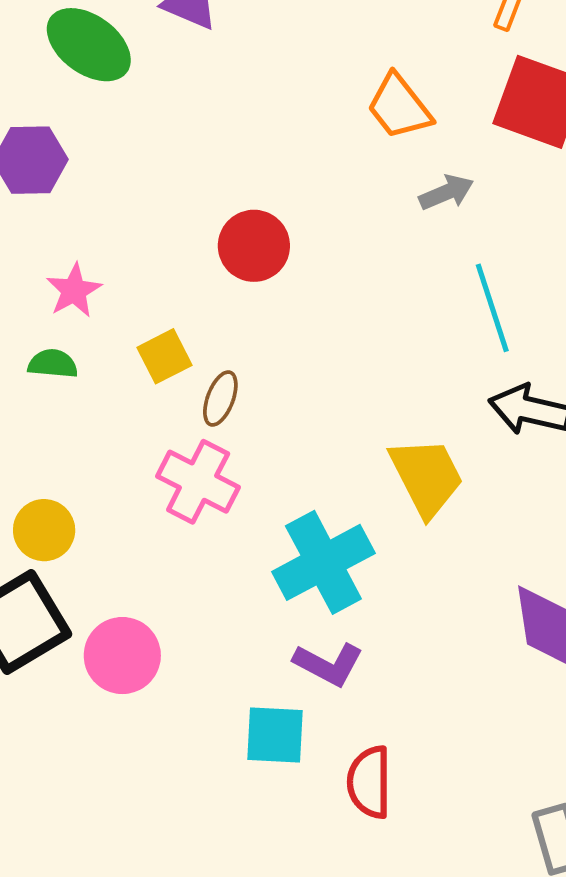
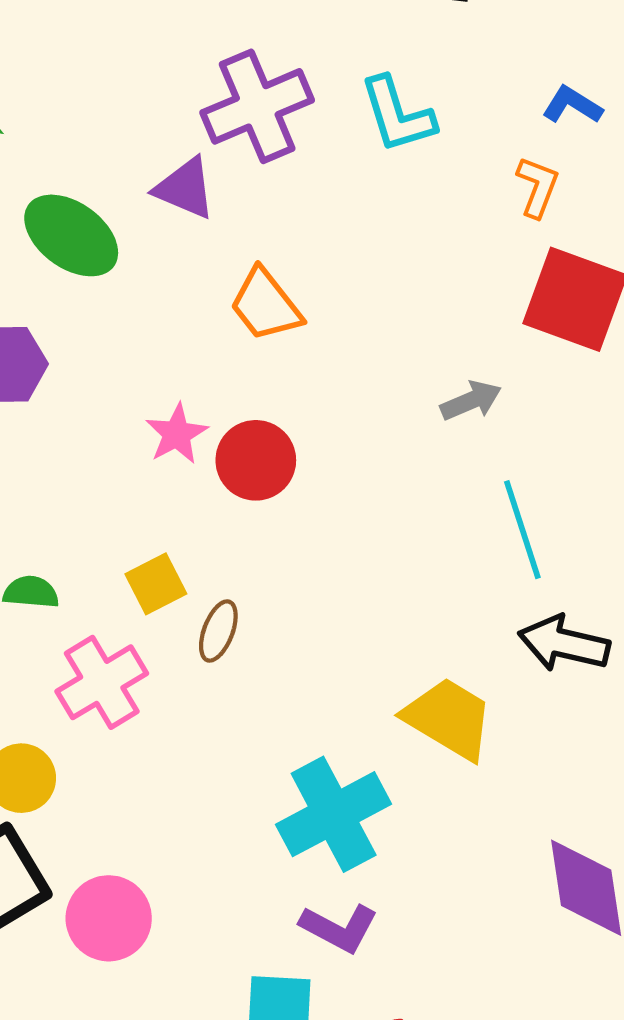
orange trapezoid: (399, 107) -> (266, 305), moved
pink star: (74, 290) -> (177, 434), moved
yellow trapezoid: (426, 477) -> (449, 718), turned -32
pink cross: (198, 482) -> (102, 682), moved, turned 32

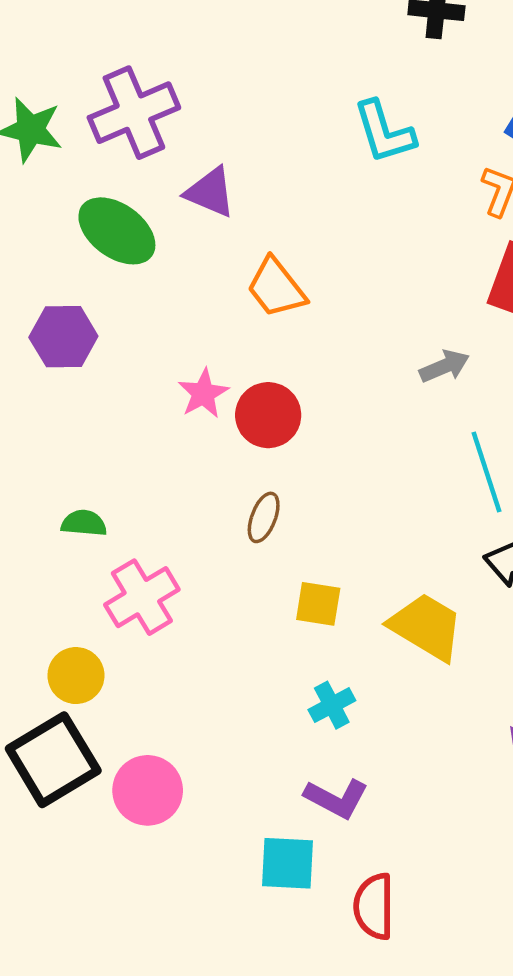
purple cross: (257, 106) -> (134, 113), moved
yellow square: (156, 584) -> (318, 604), moved, turned 36
brown ellipse: (218, 631) -> (264, 517), moved
cyan cross: (334, 814) -> (332, 705), size x0.5

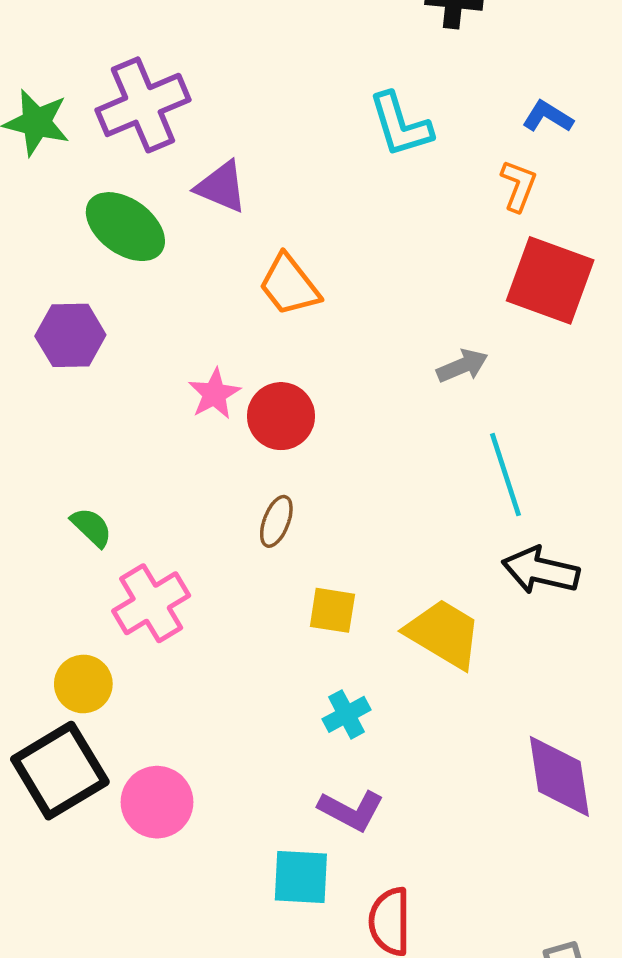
green semicircle: (84, 523) -> (91, 527), turned 39

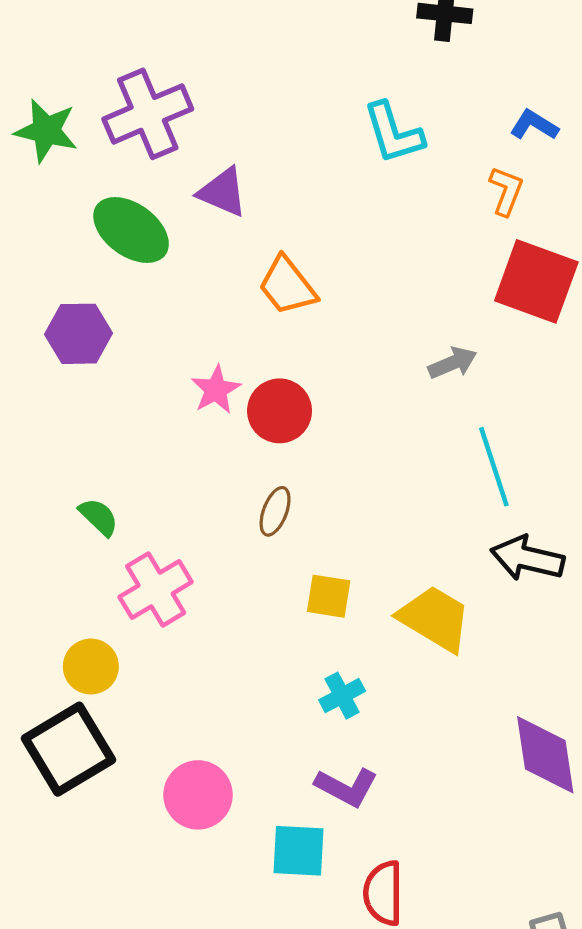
pink circle: (157, 802) -> (198, 795), moved

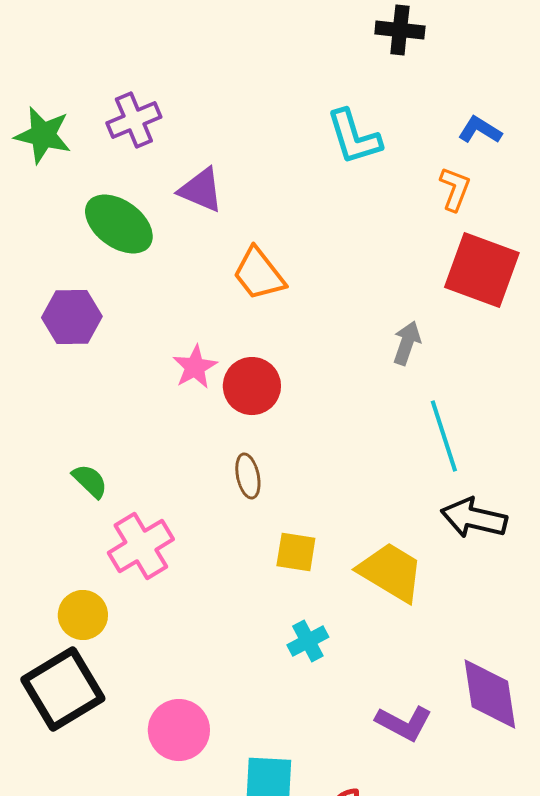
purple cross: (148, 114) -> (134, 120), size x0.7
gray arrow: (453, 363) -> (407, 343), turned -48
brown ellipse: (275, 511) -> (248, 476), turned -33
purple L-shape: (347, 787) -> (404, 723), moved

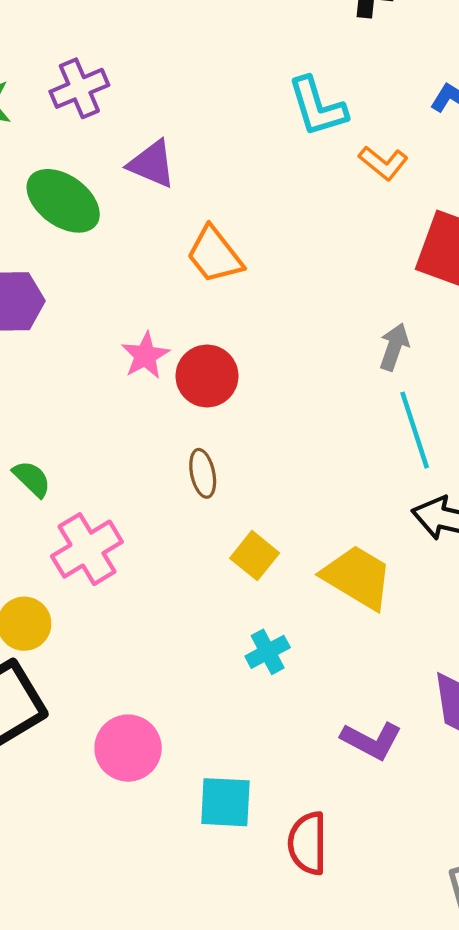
orange L-shape: (455, 189) -> (383, 163), moved, turned 108
gray arrow: (407, 343) -> (394, 347), moved
yellow square: (296, 552) -> (255, 556), turned 30

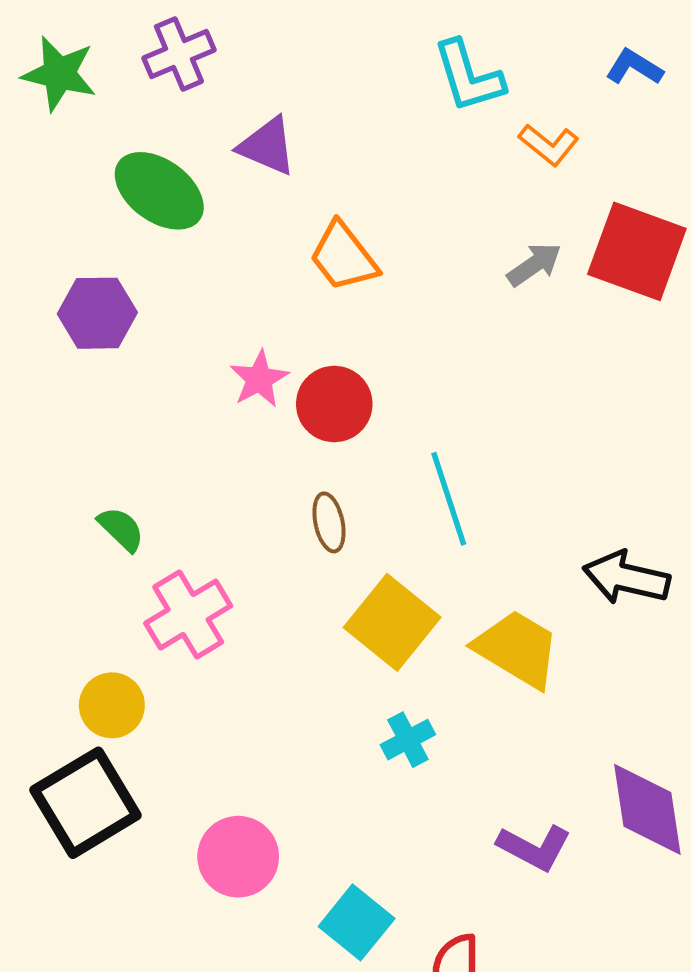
gray arrow: (394, 347) -> (534, 265), moved, turned 36
cyan line: (415, 430) -> (449, 499), moved
yellow square: (255, 556) -> (392, 622), size x1.6
cyan square: (225, 802) -> (357, 922), turned 36

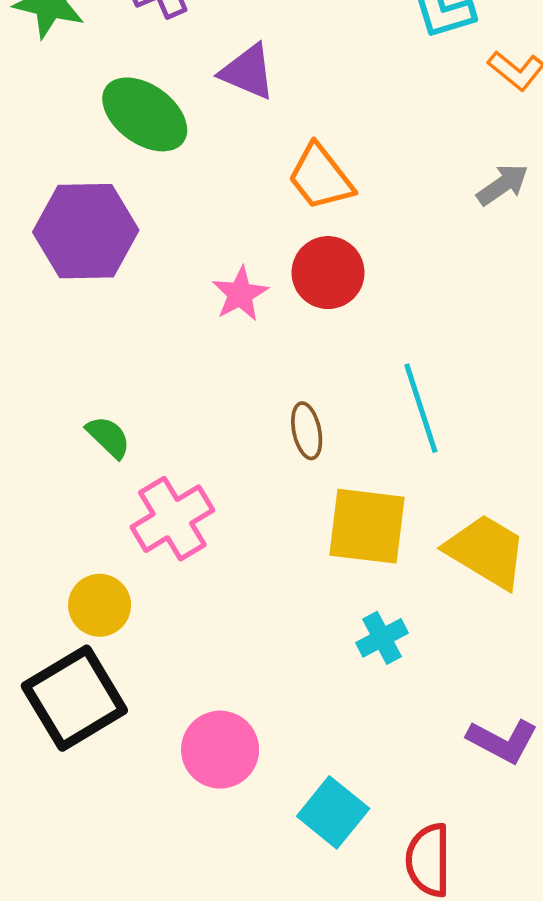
purple hexagon: (97, 313) -> (86, 231), size x1.4
red circle: (334, 404) -> (328, 273), moved
yellow square: (392, 622) -> (367, 526), turned -32

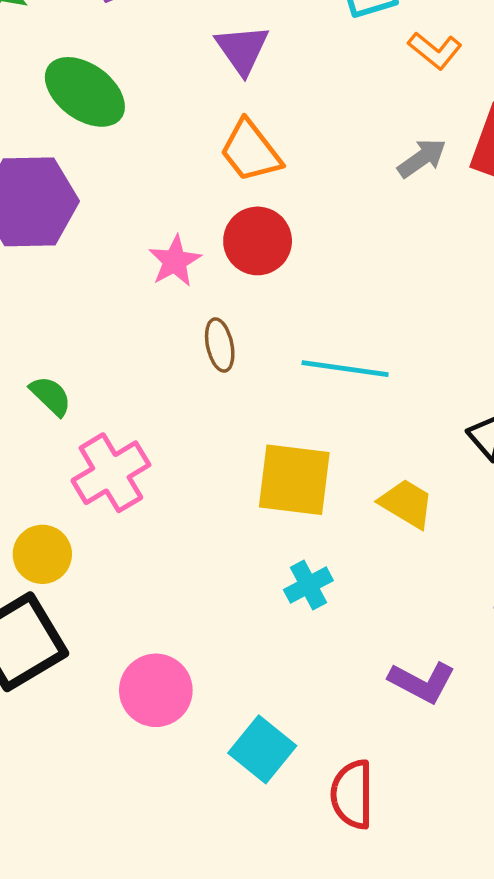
purple triangle: (248, 72) -> (242, 49), moved, turned 32
cyan line: (421, 408) -> (345, 369), turned -64
brown ellipse: (307, 431) -> (220, 345), moved
yellow trapezoid: (486, 551) -> (407, 503), size x0.7

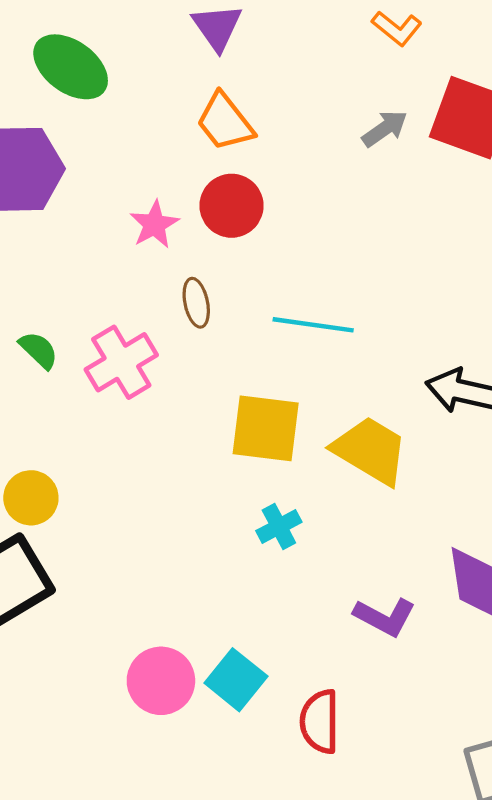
pink cross: (111, 473) -> (121, 362), moved
yellow trapezoid: (407, 503) -> (370, 450), size x1.5
pink circle: (156, 690) -> (161, 681), moved

